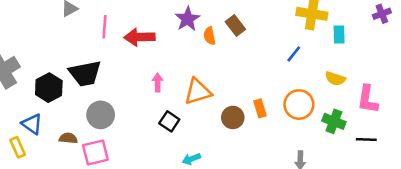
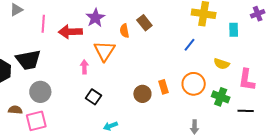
purple star: (187, 19) -> (95, 18), moved
cyan rectangle: (339, 35) -> (234, 30), moved
orange triangle: (198, 92) -> (104, 51), moved, turned -40

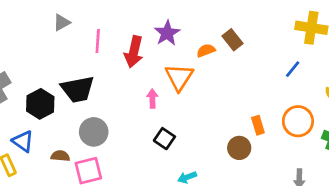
orange semicircle: (124, 31) -> (206, 50), turned 80
red arrow: (70, 32) -> (134, 52), turned -75
brown circle: (142, 94) -> (239, 148), moved

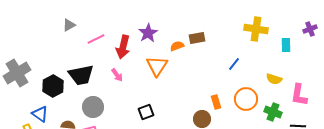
brown rectangle: (233, 40) -> (197, 38), turned -63
pink line: (98, 41) -> (96, 39), turned 60
blue line: (293, 69) -> (234, 64), moved
pink arrow: (152, 99) -> (117, 75), moved, turned 144
black square: (164, 139) -> (146, 112), turned 35

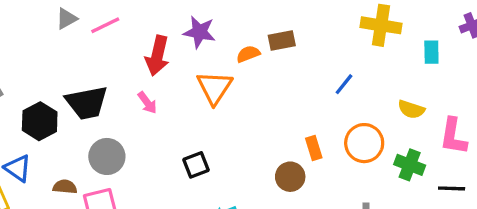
purple star: (148, 33) -> (199, 32), turned -30
pink line: (96, 39) -> (105, 25), moved

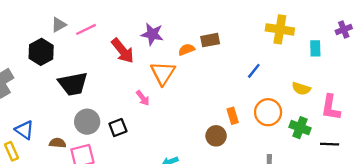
red arrow: (157, 56) -> (123, 51), turned -52
pink arrow: (147, 103) -> (143, 98), moved
black hexagon: (40, 121) -> (41, 52), moved
black square: (196, 165) -> (118, 128), moved

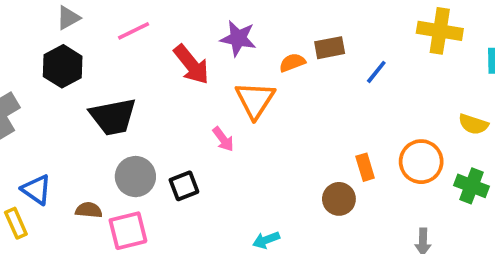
gray triangle: (59, 25) -> (68, 18), moved
blue line: (254, 71) -> (376, 72), moved

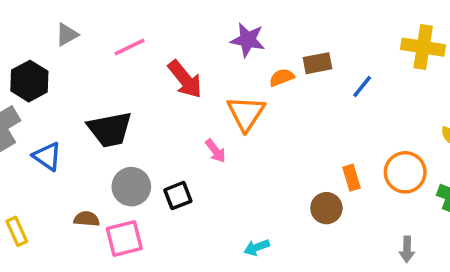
purple star: (238, 38) -> (248, 40), moved
black hexagon: (63, 66) -> (29, 81), moved
blue triangle: (36, 190) -> (47, 156), moved

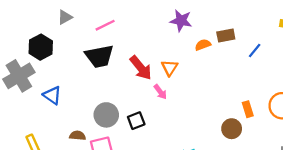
red arrow: (185, 79) -> (141, 68), moved
orange triangle: (246, 113) -> (170, 68), moved, size x0.7
black trapezoid: (110, 129) -> (99, 56), moved

